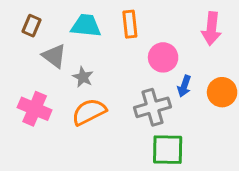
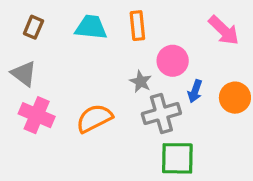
pink arrow: (211, 29) -> (224, 30), turned -52
gray triangle: (54, 56) -> (24, 74), moved
gray star: (83, 77) -> (141, 82), moved

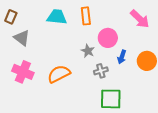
brown rectangle: (33, 27) -> (11, 17), moved
gray triangle: (24, 74) -> (22, 38), moved
gray cross: (161, 114) -> (101, 71), size x0.6

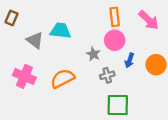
orange rectangle: (86, 16) -> (115, 17), moved
cyan trapezoid: (57, 17) -> (60, 31), moved
gray triangle: (22, 38) -> (35, 40), moved

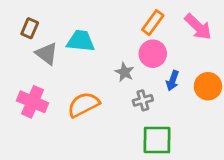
orange rectangle: (115, 17) -> (153, 23), turned 42
brown rectangle: (12, 18) -> (30, 28), moved

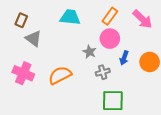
cyan trapezoid: (81, 41) -> (70, 17), moved

